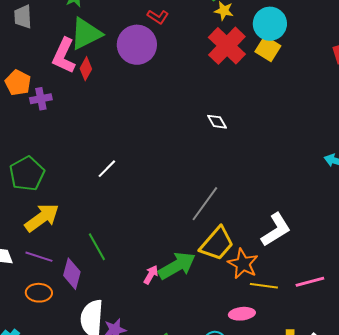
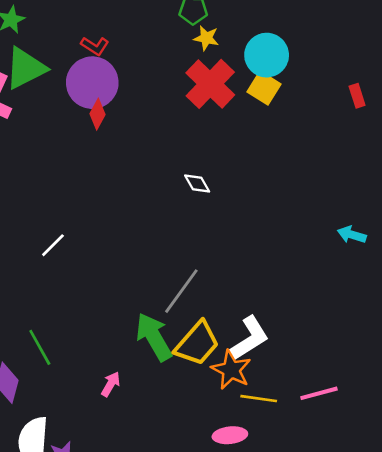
red L-shape: (158, 17) -> (95, 46), moved
red diamond: (86, 69) -> (98, 114), moved
white L-shape: (276, 230) -> (250, 338), moved
green arrow: (177, 266) -> (154, 337), moved, turned -90

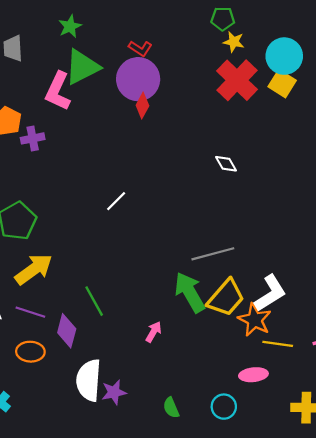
white line: (53, 245) -> (116, 201), moved
gray line: (181, 291) -> (213, 254), turned 39

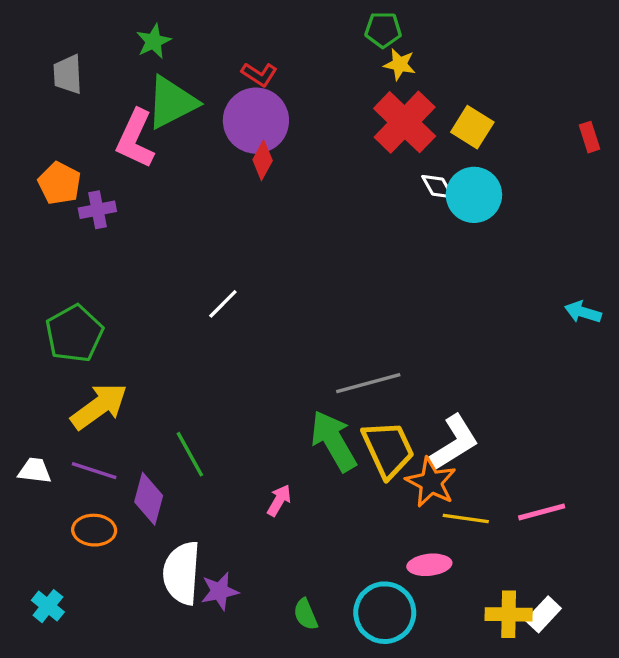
cyan circle: (284, 56) -> (474, 195), moved
white diamond: (226, 164) -> (438, 187), moved
yellow trapezoid: (226, 298) -> (388, 449), turned -66
cyan circle: (224, 407) -> (385, 613), size x1.6

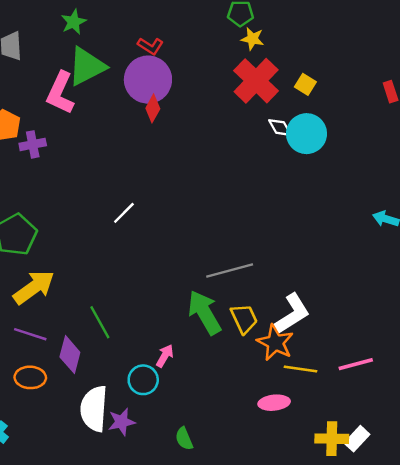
yellow square: (472, 127) -> (305, 84), size x0.7
yellow trapezoid: (388, 449) -> (244, 319), size x0.7
cyan circle: (385, 613) -> (143, 380), moved, size x0.7

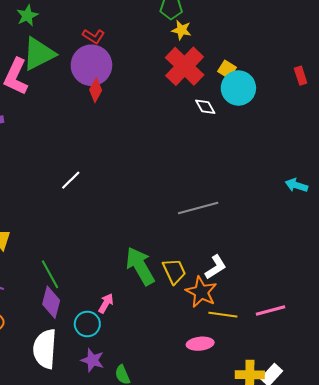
cyan circle: (307, 134) -> (238, 88), moved
gray line: (230, 271) -> (198, 208), moved
white L-shape: (292, 314) -> (216, 267), size x0.7
purple diamond: (70, 355) -> (51, 302), moved
purple star: (122, 422) -> (92, 360), moved, turned 30

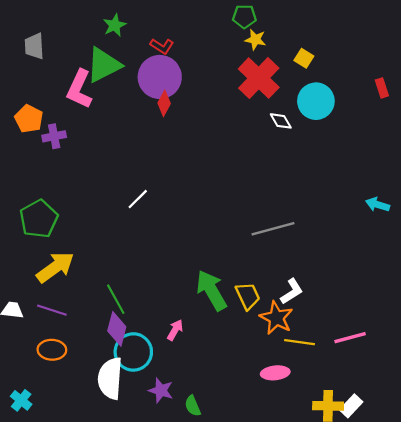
green star: (27, 16) -> (115, 25), moved
yellow square: (227, 69) -> (304, 58), moved
cyan circle: (87, 324) -> (133, 352), moved, size x1.4

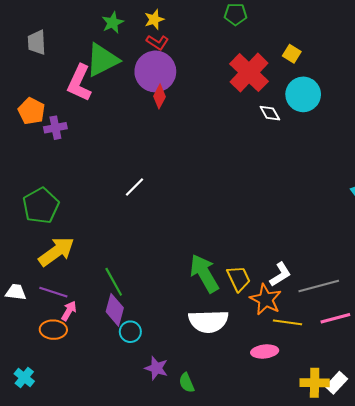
yellow star: (255, 40) -> (154, 19), moved, turned -30
gray line: (273, 229) -> (319, 286), moved
pink arrow: (175, 330) -> (69, 311), moved
cyan circle: (133, 352) -> (130, 332), size x0.6
white semicircle: (110, 378) -> (208, 321), moved, turned -96

